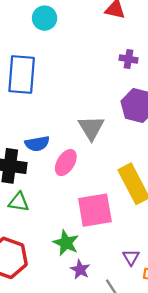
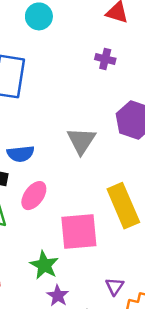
purple cross: (128, 59) -> (105, 59), moved
pink ellipse: (66, 163) -> (34, 196), moved

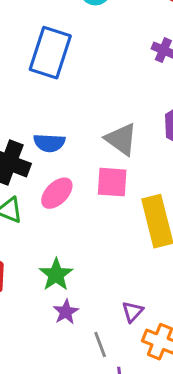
gray triangle: (81, 141) -> (121, 139), turned -36
pink square: (79, 232) -> (112, 182), moved, size x0.7

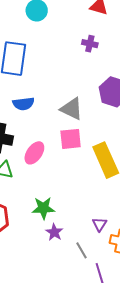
blue semicircle: (49, 143) -> (23, 104), moved
green star: (56, 275) -> (43, 208), turned -30

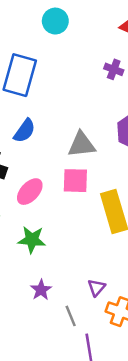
blue semicircle: (23, 104) -> (25, 131), turned -55
gray triangle: (72, 109) -> (81, 145), turned -40
green star: (43, 208) -> (32, 240), moved

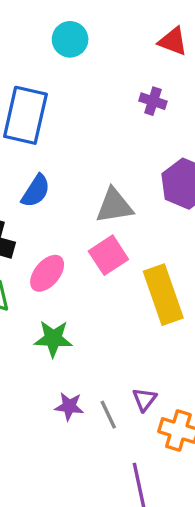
pink square: (75, 181) -> (108, 255), turned -32
purple star: (41, 290) -> (69, 406), turned -30
gray line: (71, 316) -> (108, 415), moved

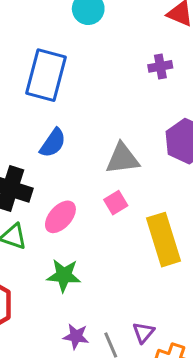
purple cross: (153, 101) -> (160, 66), turned -30
pink square: (108, 255) -> (116, 203), size x0.7

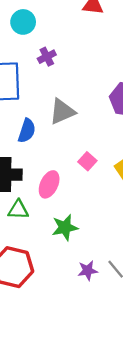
purple cross: (160, 66) -> (47, 57), moved
gray triangle: (122, 159) -> (62, 112), moved

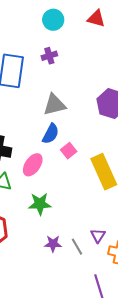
cyan circle: (23, 22) -> (53, 20), moved
blue semicircle: (27, 131) -> (51, 134), moved

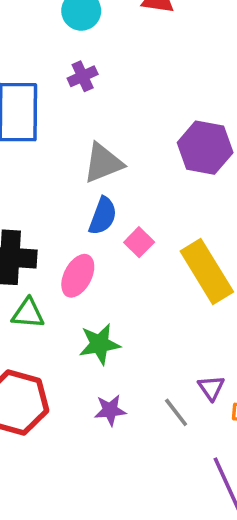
purple star: (53, 244) -> (110, 410), moved

